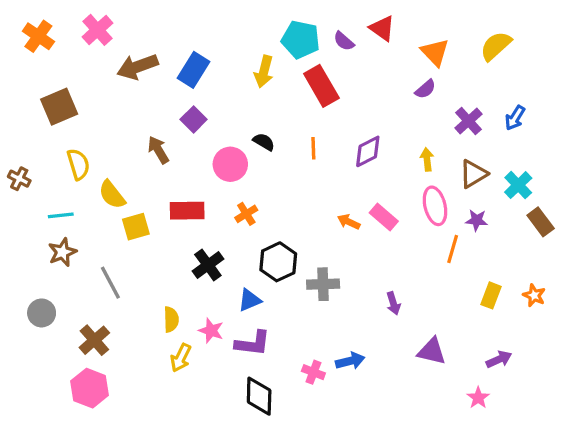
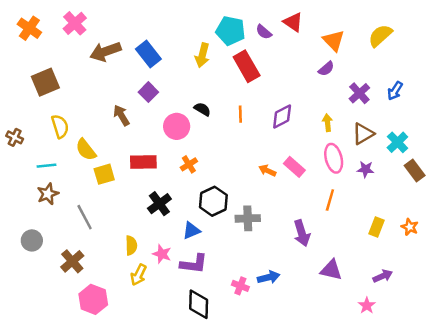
blue rectangle: (194, 70) -> (148, 54), turned -70
orange line: (453, 249) -> (330, 200), moved
purple arrow: (393, 303) -> (302, 233), size x1.5
pink hexagon: (90, 388) -> (93, 299), moved

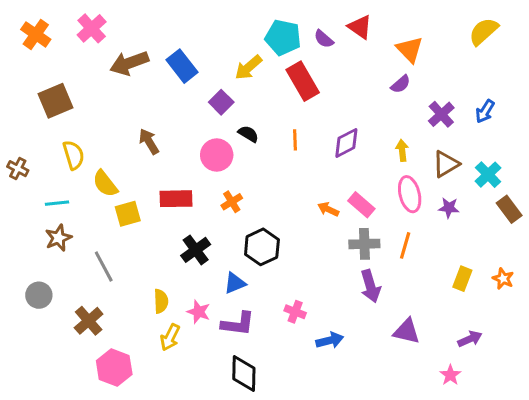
yellow semicircle: (380, 36) -> (483, 31), moved
yellow arrow: (202, 55) -> (248, 68), turned 35
purple square: (148, 92) -> (221, 102), moved
gray cross: (248, 218) -> (364, 244), moved
pink cross: (240, 286) -> (295, 312), moved

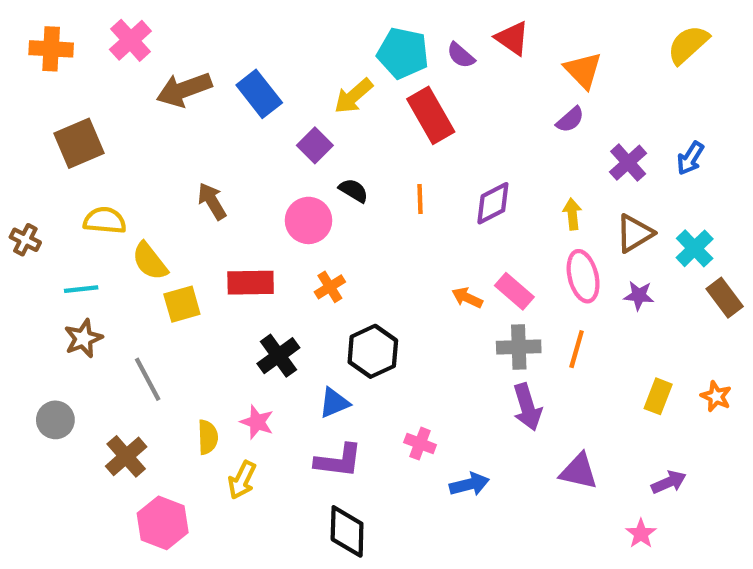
orange cross: (36, 34) -> (51, 49), turned -32
yellow semicircle: (74, 155) -> (105, 220), turned -68
yellow semicircle: (161, 301) -> (208, 437), moved
pink star: (199, 312) -> (257, 422), moved

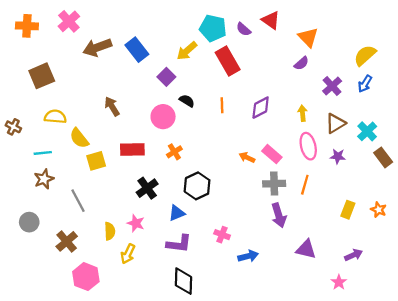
yellow semicircle: (688, 45) -> (365, 55), moved

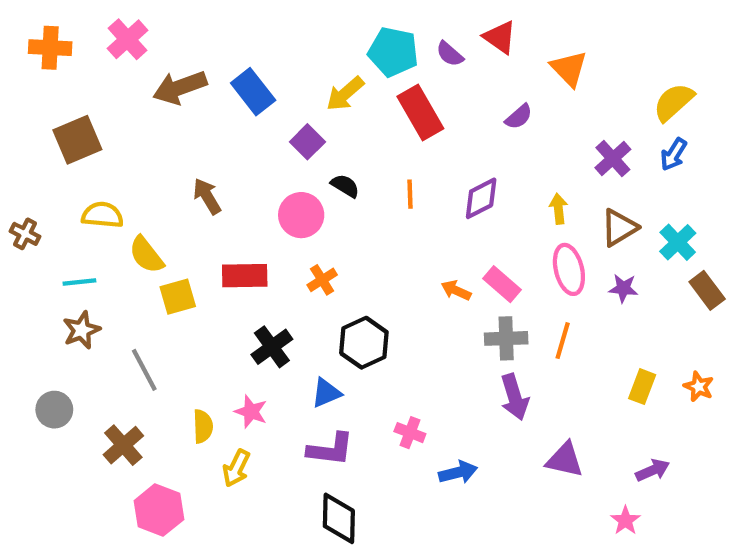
purple semicircle: (301, 63) -> (519, 117), moved

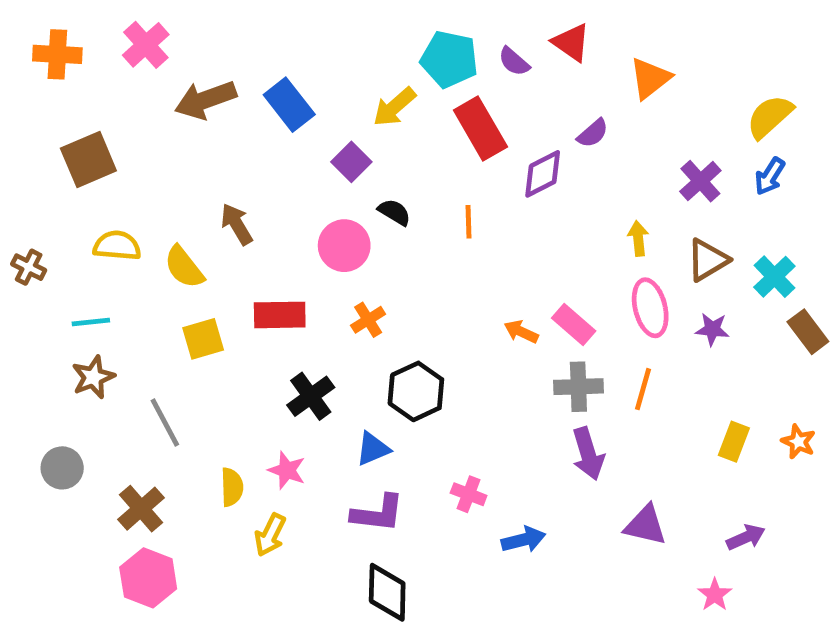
orange triangle: (569, 69) -> (650, 78), turned 36
purple diamond: (481, 198) -> (543, 174), moved
yellow semicircle: (146, 255) -> (184, 267), moved
pink hexagon: (159, 510) -> (148, 578), moved

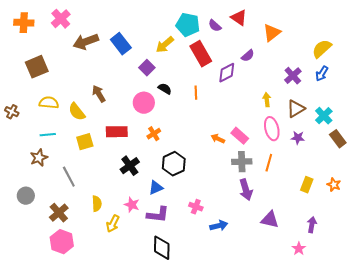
cyan line: (91, 322) -> (48, 135), moved
pink star: (287, 470) -> (132, 205), moved
purple arrow: (746, 537) -> (312, 225), turned -56

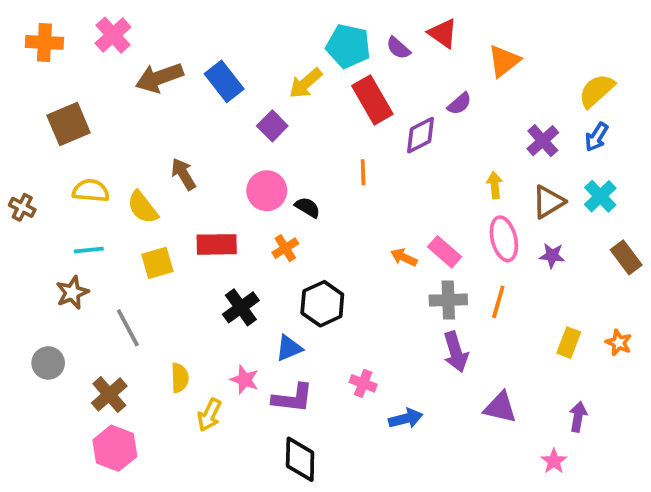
black semicircle: (165, 89) -> (308, 207), moved
cyan cross: (324, 116) -> (600, 196), moved

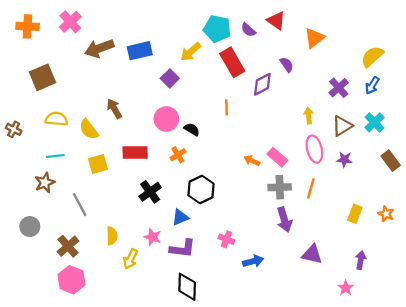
blue rectangle: (224, 81) -> (140, 51), turned -65
purple semicircle: (459, 104) -> (287, 65), turned -84

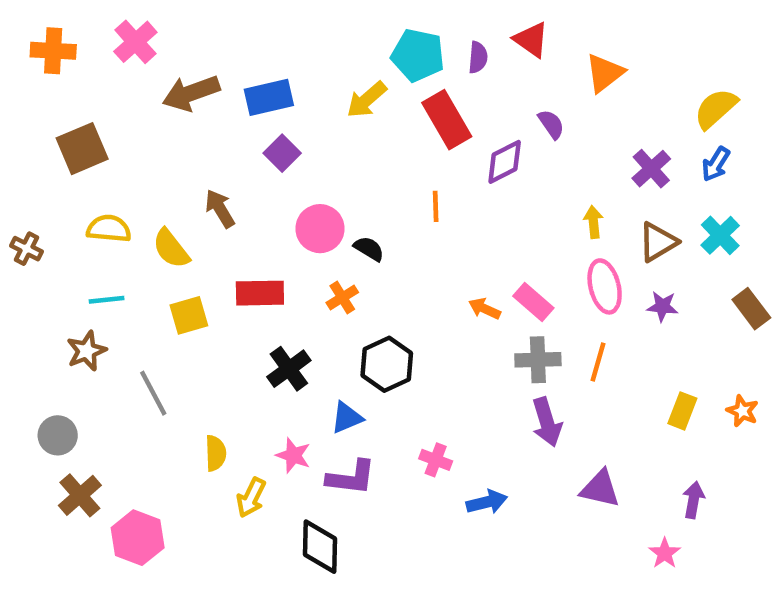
purple semicircle: (248, 30) -> (478, 57), turned -126
purple square: (170, 78) -> (282, 153), moved
brown cross: (68, 246) -> (80, 495), moved
black diamond: (187, 287) -> (320, 547), moved

